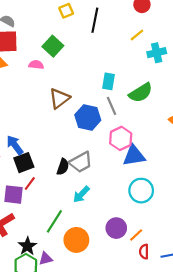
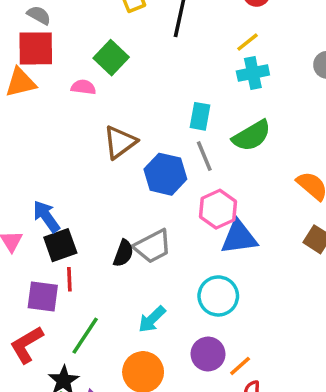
cyan cross: (157, 53) -> (253, 73), moved
red line: (30, 184) -> (69, 279), turned -40
cyan circle: (141, 191) -> (218, 296), moved
cyan arrow: (81, 194) -> (152, 319), moved
green line: (54, 221) -> (85, 336), moved

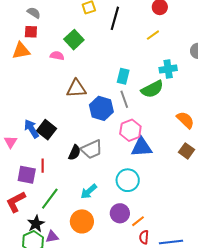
red square: (36, 48) -> (31, 32), size x0.6
cyan cross: (253, 73) -> (168, 69), moved
brown triangle: (120, 142) -> (76, 88), turned 30
black square: (60, 245) -> (46, 130), moved, turned -36

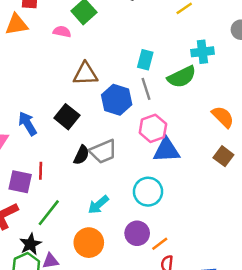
black square: (46, 130) -> (67, 117), moved

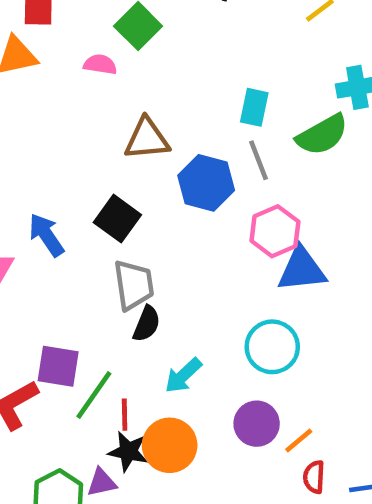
gray trapezoid: (103, 152) -> (134, 285), moved, turned -72
black semicircle: (81, 155) -> (147, 324), moved
red line: (41, 171) -> (125, 415), moved
purple square: (20, 182) -> (58, 366), moved
black star: (30, 244) -> (128, 451), moved, turned -30

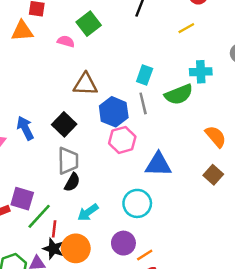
pink hexagon: (275, 231) -> (122, 140), moved

